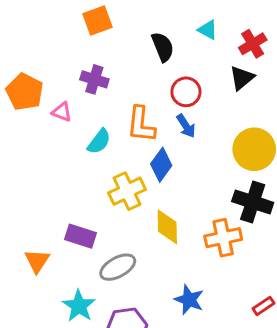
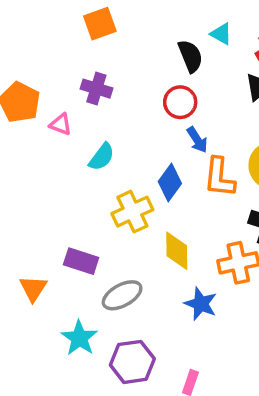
black semicircle: (163, 47) -> (190, 56), moved
red circle: (186, 92) -> (180, 102), moved
orange L-shape: (141, 124) -> (219, 177), moved
blue star: (189, 300) -> (201, 304), moved

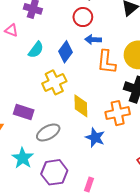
blue arrow: (197, 140) -> (93, 40), turned 126
blue diamond: (170, 183) -> (66, 52), moved

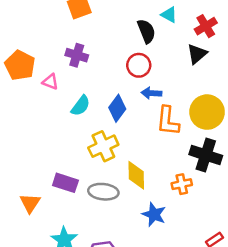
orange cross: (118, 113) -> (182, 184), size x0.7
gray ellipse: (48, 132) -> (103, 192), moved, turned 35

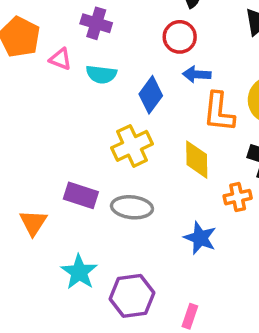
cyan semicircle: (81, 106) -> (101, 74), moved, turned 60
yellow diamond: (136, 175) -> (197, 160), moved

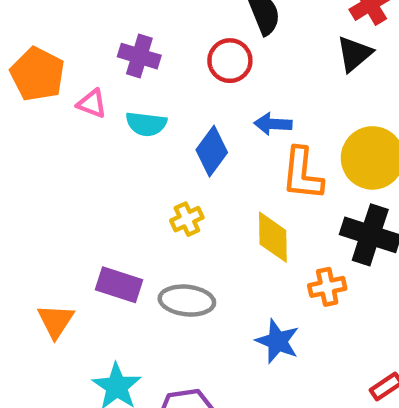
red circle: (180, 37) -> (230, 61), moved
yellow cross: (132, 146) -> (187, 219), size x0.6

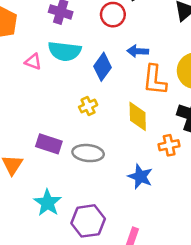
pink triangle: (92, 104) -> (33, 62), moved
cyan semicircle: (146, 124) -> (65, 51), size x1.4

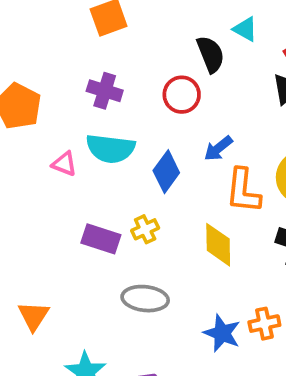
blue arrow: (138, 51) -> (218, 148), turned -42
purple rectangle: (49, 144) -> (101, 239), moved
orange cross: (169, 145) -> (264, 324), moved

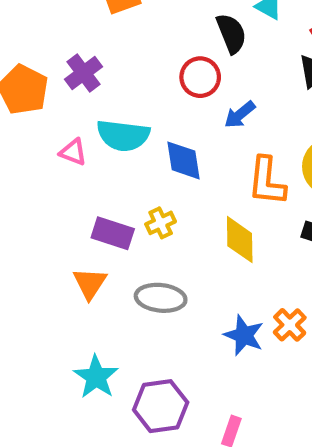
purple cross: (105, 91) -> (84, 73), moved, turned 36
blue arrow: (218, 148) -> (240, 115), moved
blue diamond: (166, 172) -> (184, 160), turned -45
orange triangle: (34, 316) -> (90, 283), moved
orange cross: (264, 324) -> (290, 325), turned -32

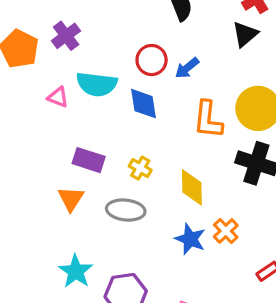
red circle: (200, 77) -> (152, 60), moved
yellow cross: (161, 223) -> (140, 168), moved, turned -35
yellow diamond: (240, 240) -> (192, 187), moved

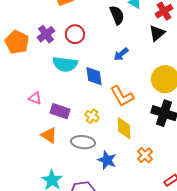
red circle: (152, 60) -> (75, 34), moved
pink triangle: (58, 97) -> (35, 98), moved
orange L-shape: (208, 120) -> (122, 96), moved, turned -35
orange triangle: (71, 199) -> (49, 135), turned -30
blue star: (190, 239) -> (107, 160), moved

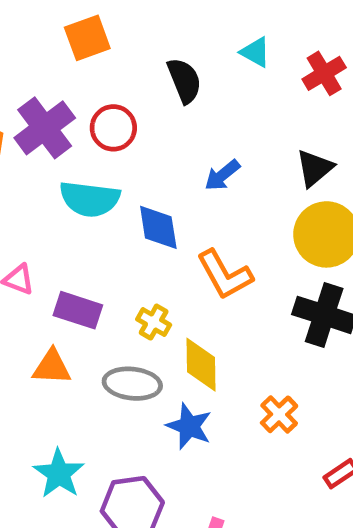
black semicircle: (117, 15) -> (184, 81), moved
black triangle: (157, 33) -> (315, 168), moved
purple cross: (46, 34) -> (45, 128), size x1.4
yellow diamond: (124, 128) -> (201, 365), moved
orange triangle: (49, 135) -> (52, 367), turned -30

